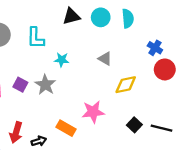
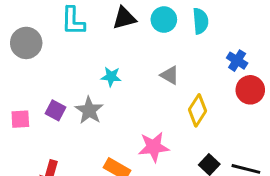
cyan L-shape: (36, 38) -> (73, 21), moved
yellow diamond: (126, 85) -> (198, 110), turned -45

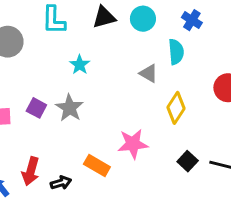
cyan semicircle: (200, 21) -> (176, 52), moved
blue cross: (237, 61) -> (192, 20), moved
cyan star: (111, 77) -> (80, 65), moved, turned 30

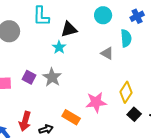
black triangle: (104, 17) -> (69, 29), moved
blue cross: (192, 20) -> (137, 16), turned 32
yellow diamond: (176, 108) -> (126, 92), moved

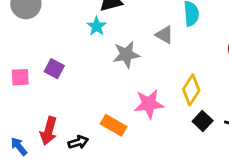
gray star: (52, 77) -> (126, 55), moved, turned 30

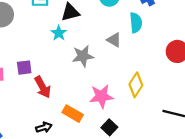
purple square: (54, 69) -> (24, 68), turned -35
black square: (203, 121) -> (109, 127), moved
red arrow: (49, 131) -> (43, 87), moved, turned -45

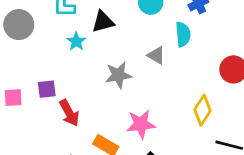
cyan star: (59, 33) -> (76, 41), moved
yellow diamond: (136, 85) -> (203, 110), moved

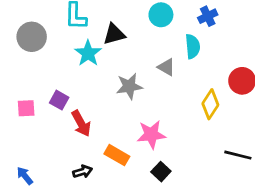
cyan star: (76, 41) -> (88, 53), size x1.4
purple square: (47, 89) -> (59, 100), turned 36
yellow diamond: (203, 110) -> (210, 104), moved

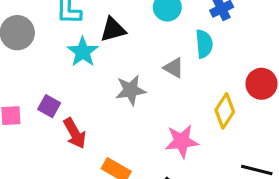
pink star: (151, 134) -> (182, 141), moved

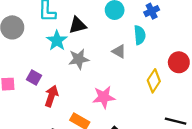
gray star: (131, 90) -> (79, 59), moved
red arrow: (75, 133) -> (51, 96), turned -132
pink star: (182, 141) -> (104, 97), moved

